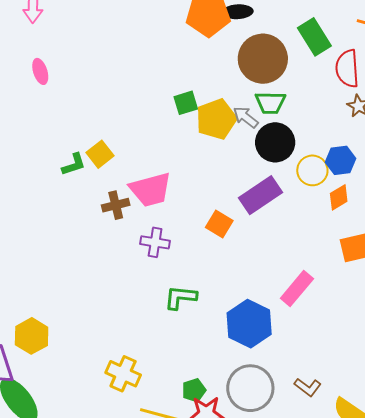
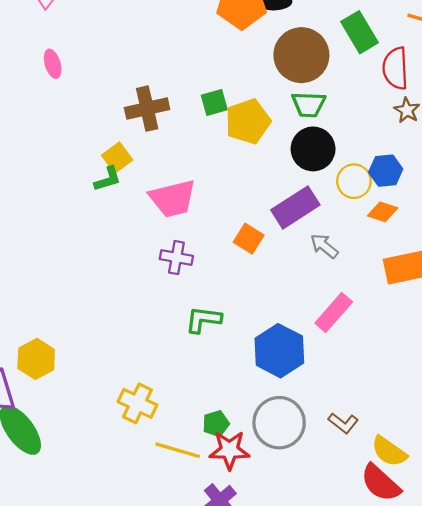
gray arrow: (246, 117) -> (324, 246), moved
green L-shape: (74, 164) -> (108, 179), moved
orange diamond: (339, 197) -> (383, 212), turned 48
brown cross: (116, 205) -> (147, 109), moved, size x1.4

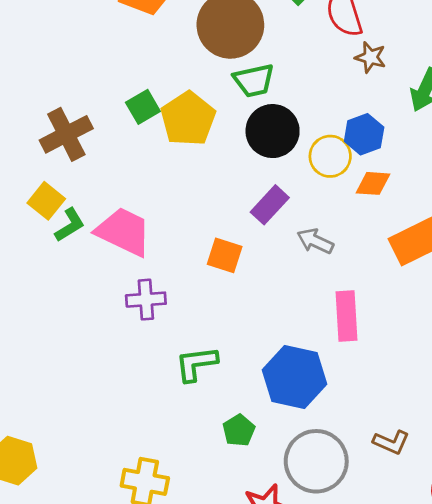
green L-shape: (108, 179) -> (70, 225), moved
pink trapezoid: (173, 199) -> (124, 232), turned -126
purple rectangle: (295, 207) -> (270, 205), size x0.7
pink rectangle: (334, 313) -> (347, 316), turned -30
green pentagon: (216, 424) -> (239, 430), moved

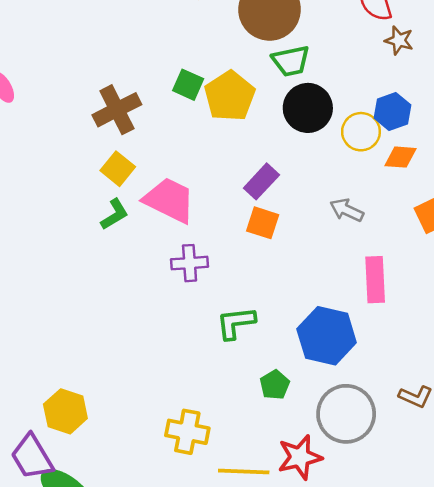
green square: (143, 107) -> (188, 85), turned -36
yellow square: (46, 201) -> (118, 169), moved
purple rectangle: (270, 205) -> (261, 181), moved
green L-shape: (70, 225) -> (114, 214), moved

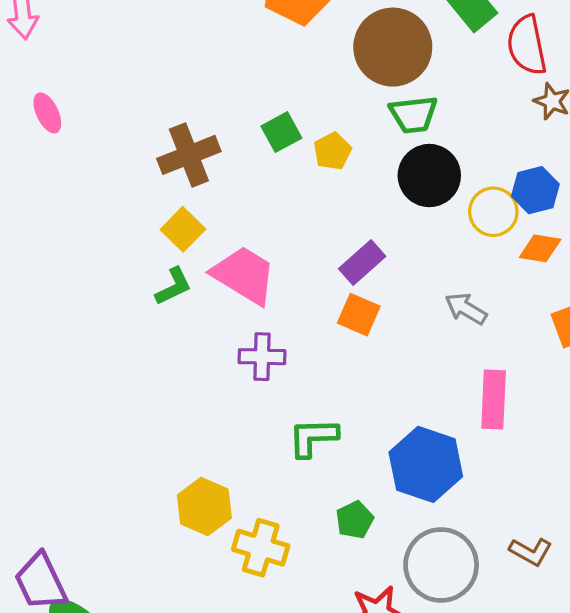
green square: (188, 85) -> (281, 132), turned 32
yellow pentagon: (230, 96) -> (332, 151), size x0.6
yellow hexagon: (65, 411) -> (204, 506), moved
yellow cross: (187, 432) -> (261, 548), moved

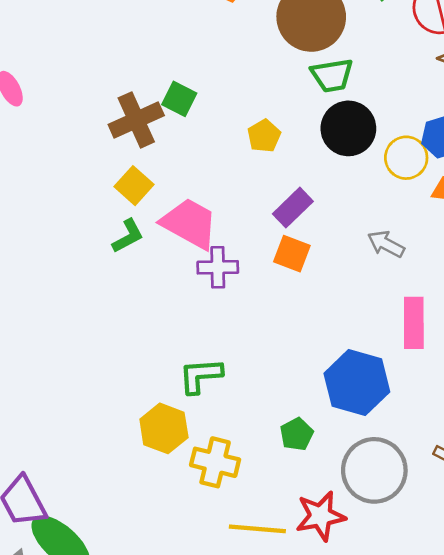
green square: (281, 132) -> (179, 99), moved, turned -32
yellow pentagon: (332, 151) -> (264, 136), moved
purple cross: (262, 357) -> (218, 267), moved
green L-shape: (313, 437) -> (200, 376), moved

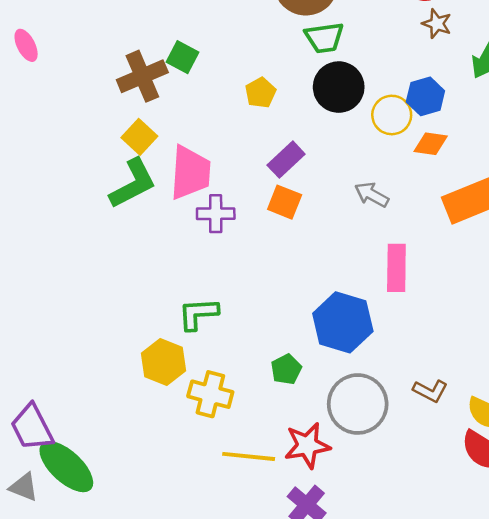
pink trapezoid: (190, 223) -> (190, 173), turned 64
green L-shape: (128, 236) -> (133, 184), size x1.6

